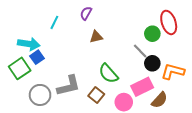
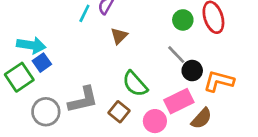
cyan line: (54, 22) -> (84, 13), moved
green circle: (152, 34) -> (183, 20), moved
brown triangle: (96, 37) -> (119, 36), turned -32

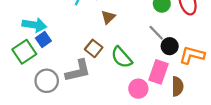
pink rectangle: (179, 101) -> (158, 72), turned -45
brown square: (119, 112) -> (94, 48), moved
brown semicircle: (201, 118) -> (177, 86), turned -42

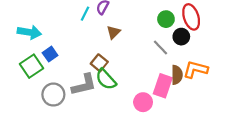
cyan arrow: (34, 25) -> (29, 32), moved
black circle: (170, 46) -> (181, 37), moved
green semicircle: (122, 57) -> (106, 79), moved
brown semicircle: (177, 86) -> (177, 75), moved

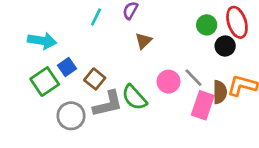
cyan line: (85, 14) -> (96, 17), moved
gray line: (161, 48) -> (194, 78), moved
brown square: (99, 63) -> (95, 79), moved
pink circle: (143, 102) -> (168, 82), moved

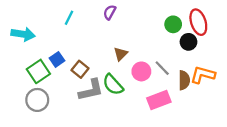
cyan line: (96, 17) -> (69, 18), moved
cyan arrow: (42, 41) -> (23, 34), moved
brown triangle: (143, 41) -> (121, 54), moved
pink rectangle: (203, 105) -> (159, 100), moved, turned 50
gray circle: (71, 116) -> (37, 100), moved

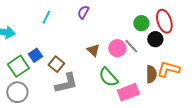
brown triangle: (121, 54) -> (93, 50), turned -32
gray line: (162, 68) -> (131, 46), moved
pink circle: (141, 71) -> (117, 48), moved
green semicircle: (113, 85) -> (108, 77), moved

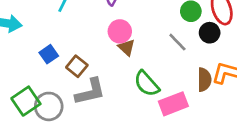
pink circle: (117, 48) -> (120, 31), moved
green square: (18, 66) -> (26, 101), moved
gray circle: (17, 92) -> (49, 106), moved

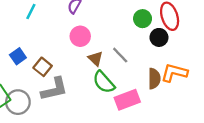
gray line: (177, 42) -> (120, 55), moved
brown triangle: (126, 47) -> (95, 59), moved

